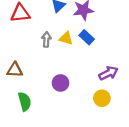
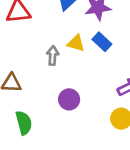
gray arrow: (46, 39) -> (53, 56), moved

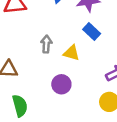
yellow triangle: (76, 43) -> (71, 53), moved

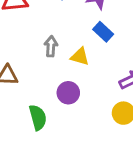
green semicircle: (20, 106) -> (38, 117), moved

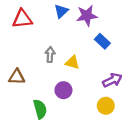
blue rectangle: (103, 32) -> (102, 41), moved

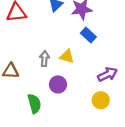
blue rectangle: (102, 41) -> (88, 35), moved
gray arrow: (50, 55) -> (44, 59), moved

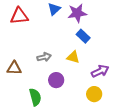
yellow triangle: (67, 56) -> (73, 57), moved
gray arrow: (44, 59) -> (44, 57), turned 72

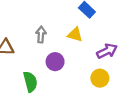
gray arrow: (44, 57) -> (41, 35), turned -72

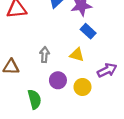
yellow circle: (100, 78) -> (82, 87), moved

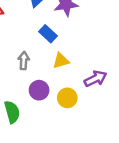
blue rectangle: (88, 31) -> (48, 34), moved
yellow triangle: (77, 55) -> (61, 61), turned -32

